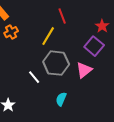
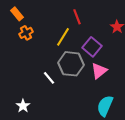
purple square: (94, 46) -> (92, 47), moved
cyan semicircle: (61, 99) -> (105, 106), moved, size x1.5

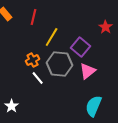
red line: (77, 17) -> (34, 17), moved, turned 35
orange cross: (26, 33) -> (33, 60), moved

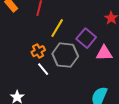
pink triangle: (88, 71) -> (104, 53), moved, turned 36

